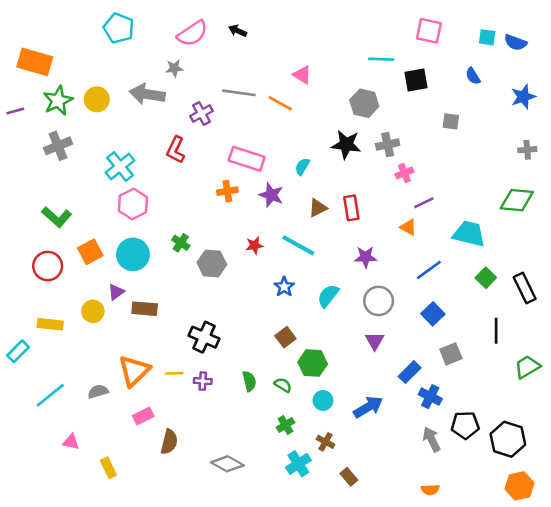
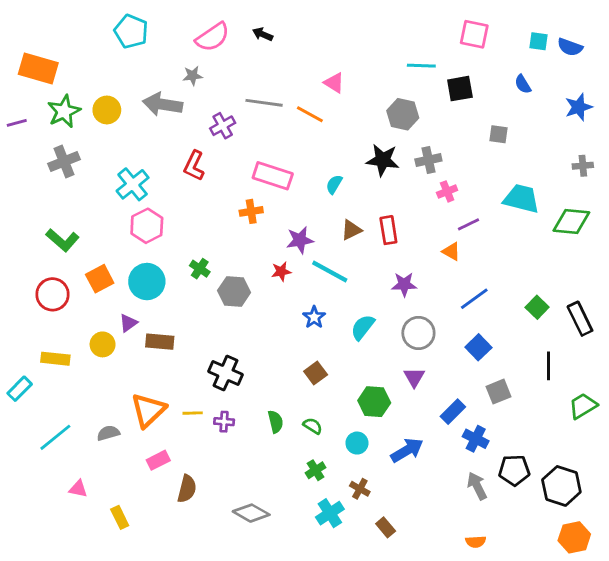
purple star: (271, 195) -> (300, 240), moved, turned -30
cyan trapezoid: (469, 234) -> (521, 199), moved
green hexagon: (313, 363) -> (374, 402), moved

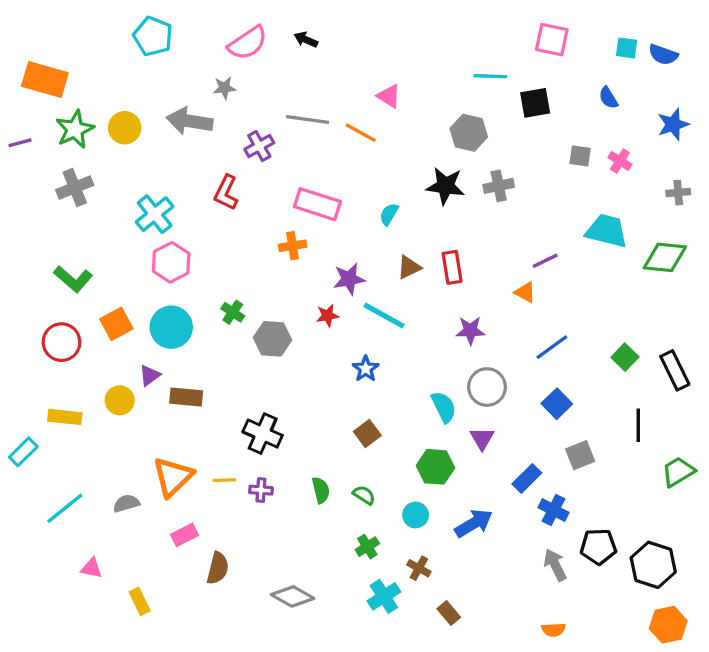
pink cross: (447, 191) -> (620, 161), moved, turned -36
cyan semicircle: (363, 327) -> (444, 407), moved, turned 116

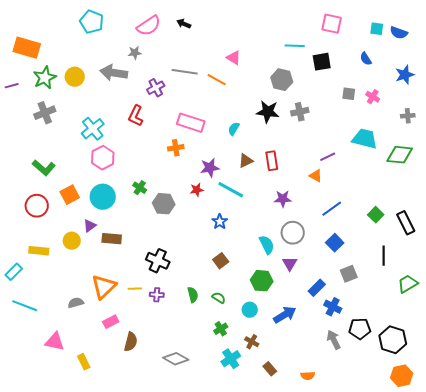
cyan line: (65, 508) -> (25, 306), moved, turned 60
pink triangle: (91, 568) -> (55, 342), size x1.5
orange semicircle: (553, 630) -> (308, 376), moved

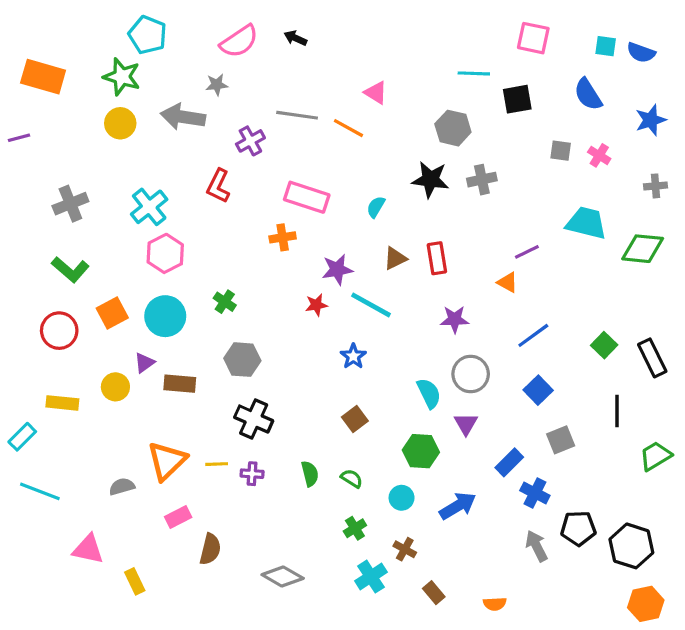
blue semicircle: (366, 59) -> (588, 94), size x1.5
green star: (45, 78) -> (122, 77), moved, turned -30
gray cross: (45, 113) -> (70, 204), moved
gray hexagon: (164, 204) -> (242, 360), moved

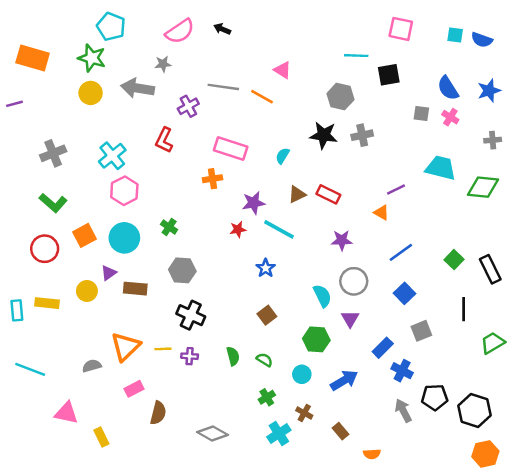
blue semicircle: (588, 94) -> (448, 88), moved
red rectangle: (437, 258) -> (328, 194), turned -55
cyan rectangle: (22, 437) -> (17, 310), moved, turned -50
brown rectangle: (434, 593) -> (340, 431), moved

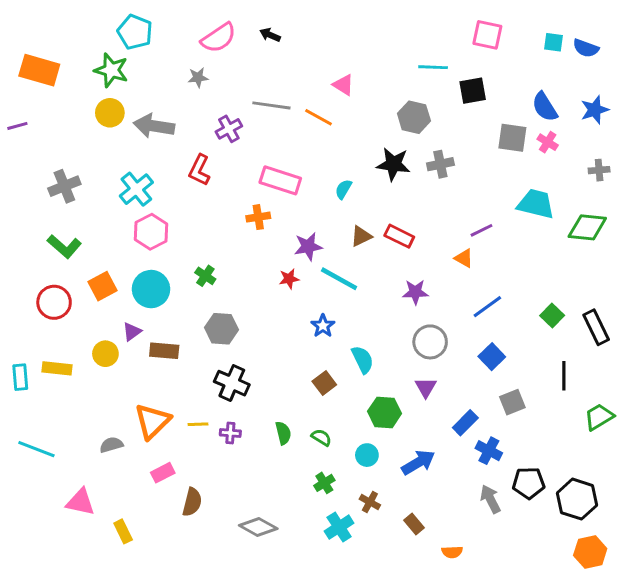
gray arrow: (138, 88) -> (154, 126), moved
gray square: (421, 113) -> (512, 138), size x1.5
cyan semicircle: (322, 296) -> (363, 360), moved

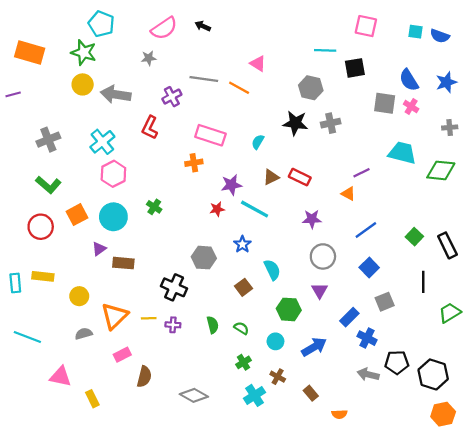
gray hexagon: (222, 329) -> (204, 258), moved
yellow circle: (105, 354) -> (79, 296), moved
gray arrow: (490, 499) -> (368, 374), turned -50

